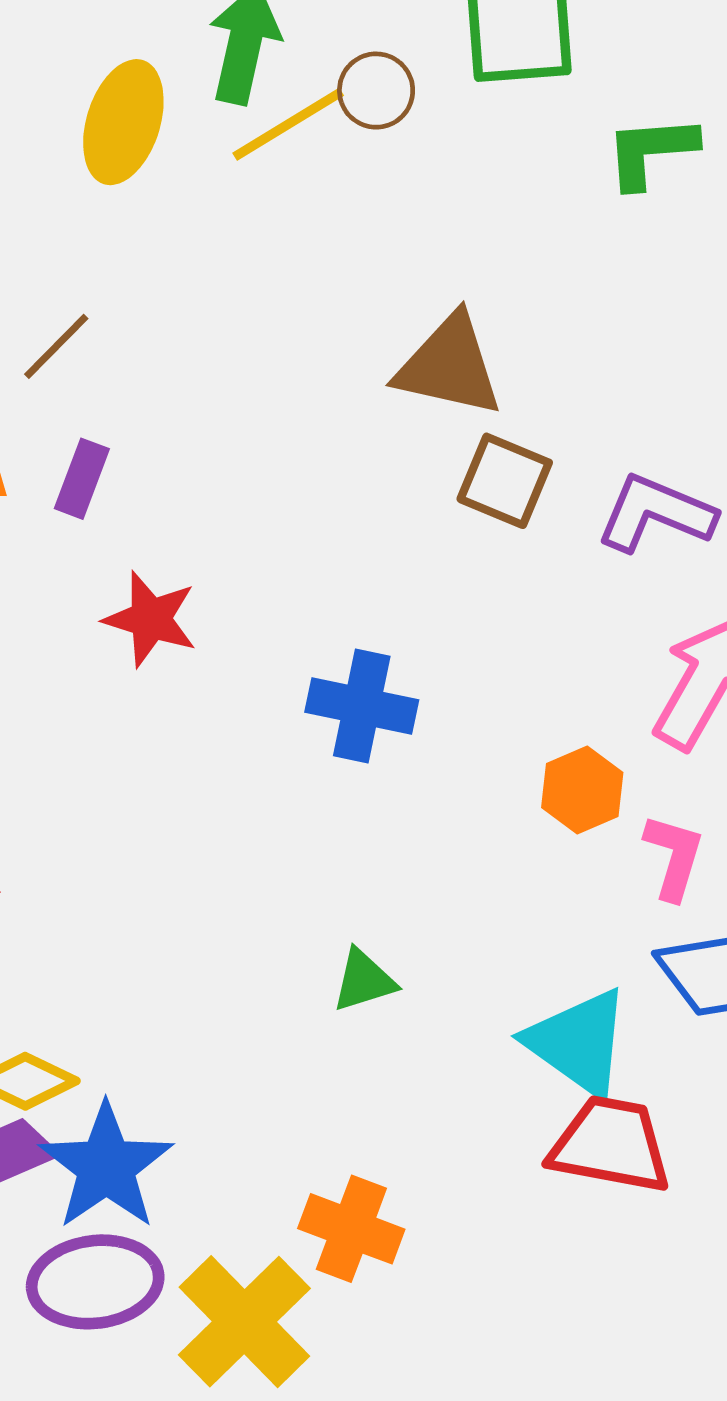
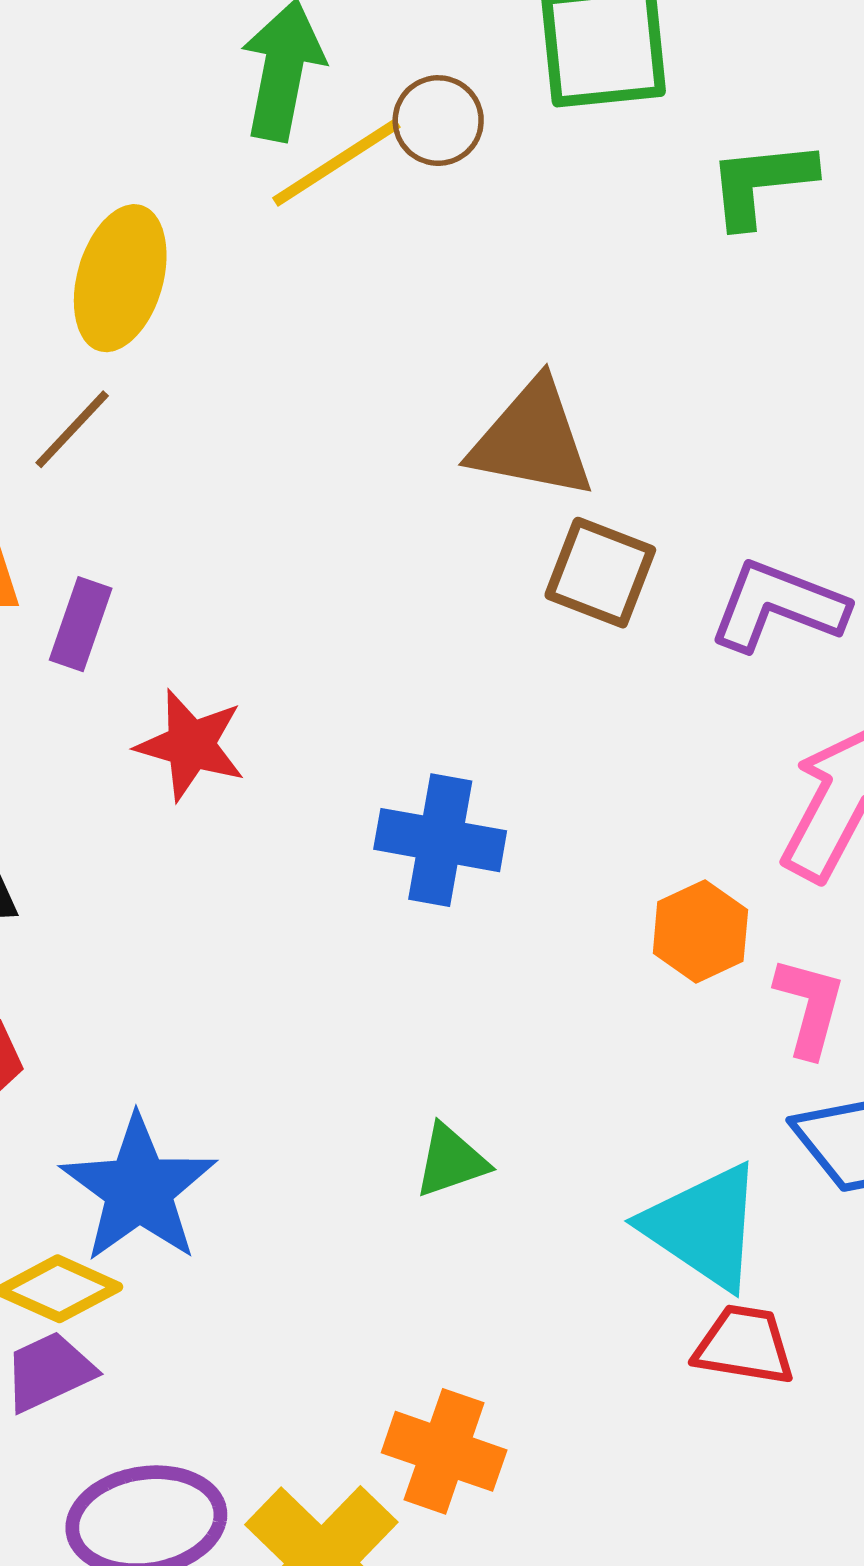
yellow ellipse: (123, 122) -> (120, 278), moved
purple rectangle: (82, 479) -> (81, 624), moved
red trapezoid: (610, 1145) -> (744, 1345), size x0.7
blue star: (106, 1166) -> (139, 1189), moved

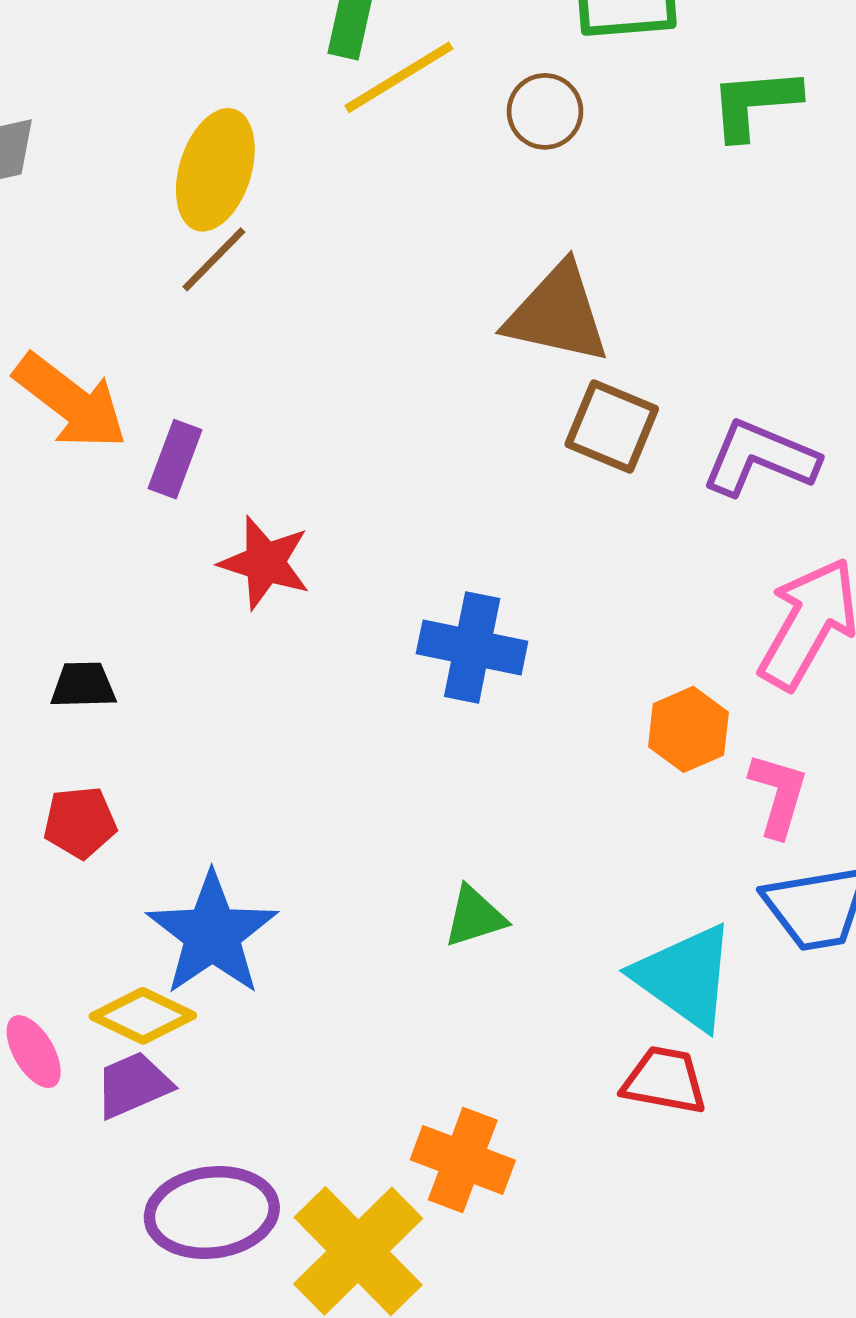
brown circle: (438, 121) -> (545, 111), moved
brown line: (72, 429) -> (214, 259), moved
red trapezoid: (744, 1345) -> (665, 1080), moved

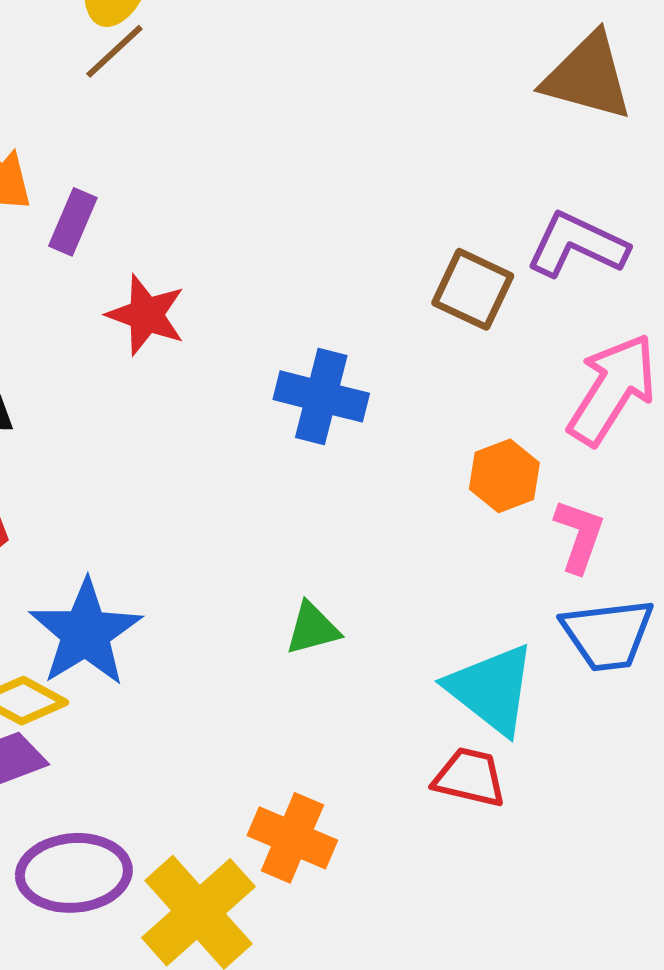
brown triangle: (557, 314) -> (588, 77), moved
brown square: (612, 427) -> (473, 289), moved

